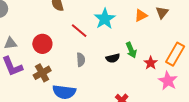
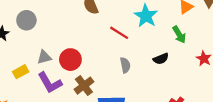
red circle: (42, 44) -> (70, 60), moved
green arrow: (131, 50) -> (179, 35), moved

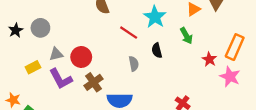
gray circle: (26, 20) -> (40, 28), moved
black semicircle: (161, 59) -> (157, 50), moved, turned 96

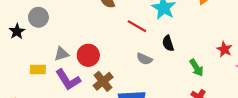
gray circle: (40, 28) -> (38, 17), moved
green arrow: (186, 36) -> (196, 68), moved
gray semicircle: (134, 64) -> (144, 59), turned 128
yellow rectangle: (33, 67) -> (38, 70), turned 32

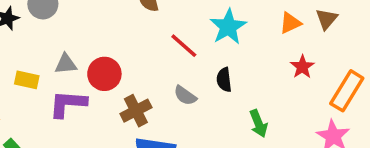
red star: (224, 49) -> (302, 67), moved
purple L-shape: (68, 80) -> (68, 104), turned 115
brown cross: (103, 81) -> (136, 111), moved

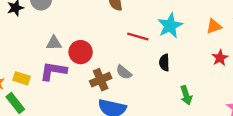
red line: (184, 46) -> (138, 37), turned -30
yellow rectangle: (27, 80) -> (22, 78), moved
gray semicircle: (185, 96) -> (124, 72), moved

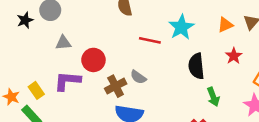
gray triangle: (54, 43) -> (63, 43), moved
black semicircle: (164, 63) -> (196, 66), moved, size x1.5
yellow rectangle: (22, 78) -> (36, 90), turned 42
green arrow: (186, 95) -> (213, 97), moved

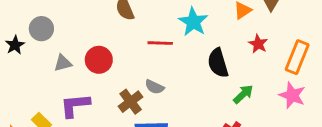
red circle: (93, 60) -> (99, 60), moved
green arrow: (213, 97) -> (243, 94), turned -102

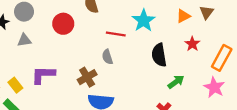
red circle: (99, 60) -> (63, 24), moved
gray triangle: (63, 63) -> (24, 40), moved
gray semicircle: (154, 87) -> (107, 57), moved, turned 40

